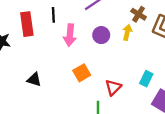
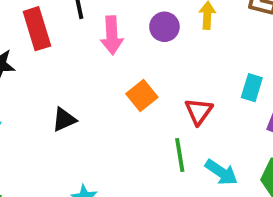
black triangle: (34, 80) -> (64, 120), turned -32

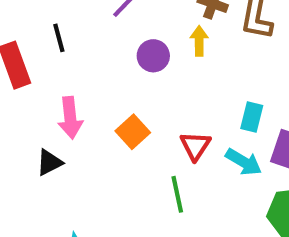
pink arrow: (112, 35) -> (70, 118), moved
cyan arrow: (221, 172) -> (244, 162), moved

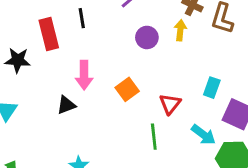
cyan arrow: (244, 162) -> (203, 135), moved

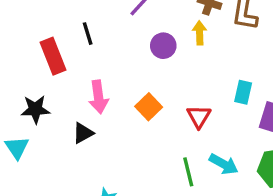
black star: (18, 60) -> (35, 109), moved
cyan arrow: (203, 135) -> (224, 164), moved
green line: (154, 137) -> (188, 172), moved

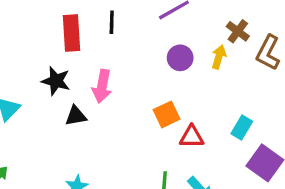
orange square: (149, 107) -> (167, 114), moved
black star: (35, 109) -> (56, 81), moved
red triangle: (199, 117) -> (192, 137), turned 40

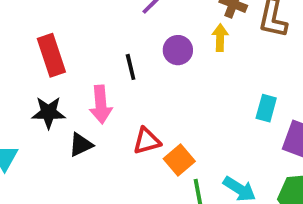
black line: (112, 22) -> (131, 67), moved
orange square: (167, 114) -> (179, 160), moved
red triangle: (192, 137) -> (147, 141), moved

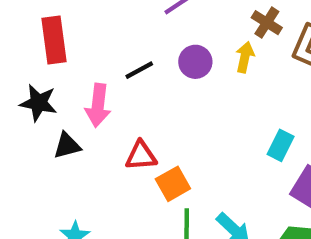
black line: (131, 67) -> (139, 70), turned 64

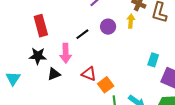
red triangle: (141, 156) -> (89, 74), turned 35

